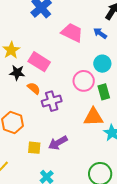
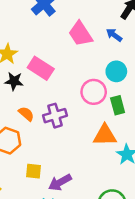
pink trapezoid: (72, 33) -> (80, 34), turned -150
orange semicircle: (34, 88) -> (26, 114), moved
purple arrow: (58, 143) -> (60, 182), moved

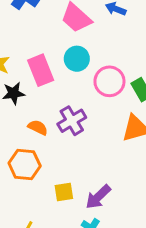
pink rectangle: (41, 68) -> (41, 70), turned 50
cyan circle: (116, 71) -> (77, 59), moved

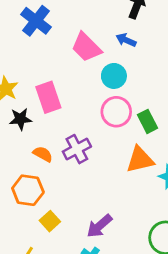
cyan circle: (77, 59) -> (114, 76), moved
yellow square: (64, 192) -> (50, 221), moved, turned -36

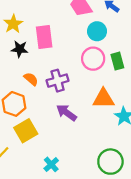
green rectangle: (148, 121) -> (117, 61), moved
yellow square: (50, 221) -> (26, 131), size x1.5
purple arrow: (99, 226) -> (66, 113), moved, turned 65

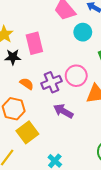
pink circle: (93, 59) -> (76, 76), moved

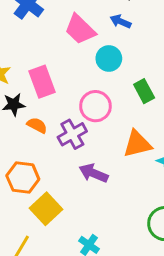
pink circle: (76, 76) -> (95, 106), moved
orange semicircle: (27, 84) -> (37, 125), moved

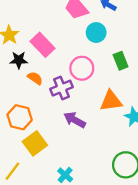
pink rectangle: (42, 82) -> (43, 45), turned -30

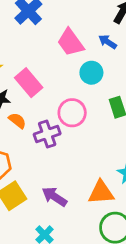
orange triangle: (111, 101) -> (101, 192), moved
purple arrow: (75, 120) -> (54, 197), moved

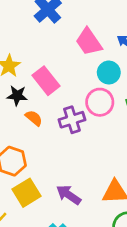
pink circle: (72, 113) -> (100, 102), moved
purple cross: (47, 134) -> (72, 120), moved

